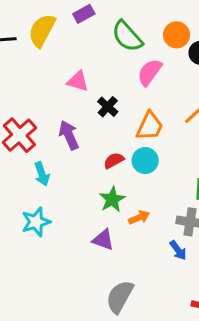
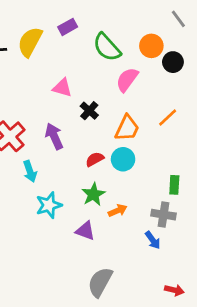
cyan star: (36, 222) -> (49, 205), moved

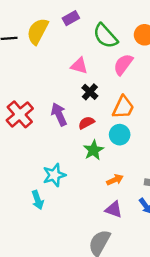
pink triangle: (62, 88) -> (79, 66), moved
red semicircle: (95, 159) -> (86, 123), moved
cyan arrow: (30, 171) -> (38, 200), moved
green star: (93, 194) -> (93, 150), moved
purple triangle: (85, 231) -> (114, 210), moved

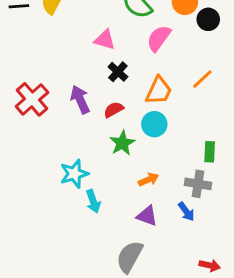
cyan arrow: (38, 200) -> (93, 201), moved

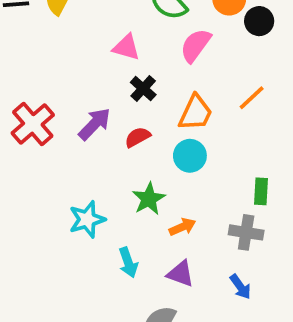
purple arrow: (80, 99) -> (95, 124), turned 68
green star: (122, 143) -> (149, 199), moved
cyan arrow: (93, 201) -> (128, 262), moved
blue arrow: (186, 212) -> (240, 287), moved

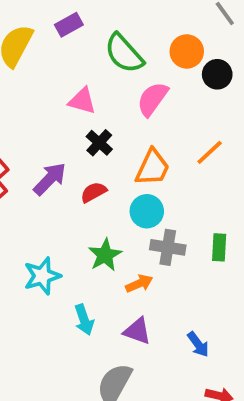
gray cross: (246, 232) -> (168, 247), moved

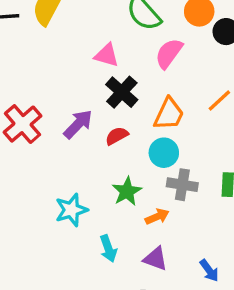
black cross: (99, 143) -> (122, 92), size x1.4

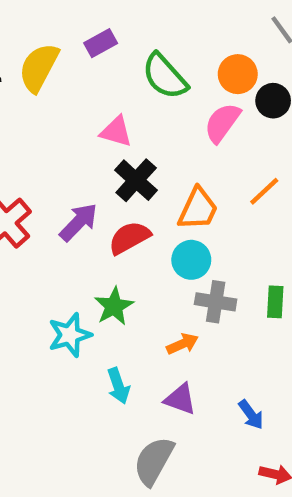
pink semicircle: (169, 53) -> (222, 123), moved
red semicircle: (117, 136) -> (129, 238), size x1.4
green star: (127, 191) -> (114, 306), moved

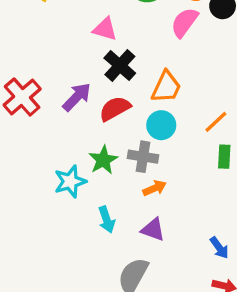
orange line: (264, 191) -> (216, 122), moved
gray cross: (216, 302) -> (143, 157), moved
blue arrow: (251, 415) -> (219, 248), moved

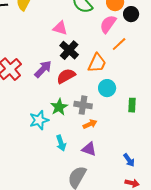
orange line: (216, 122) -> (119, 44), moved
cyan circle: (161, 125) -> (107, 88), moved

